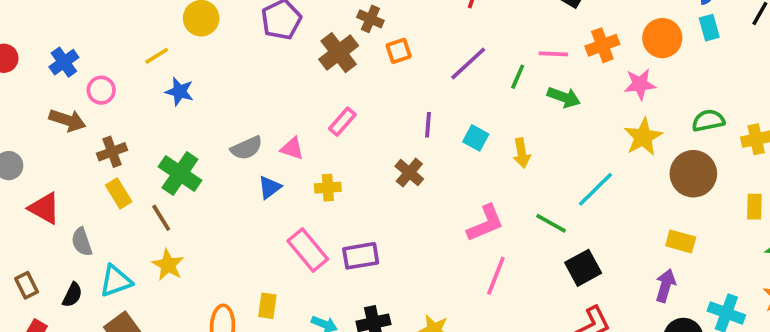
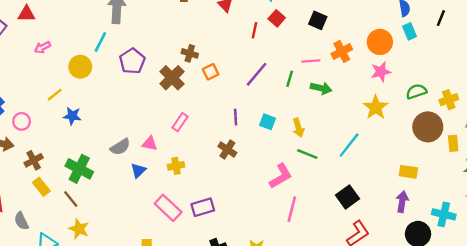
pink star: (640, 84) -> (381, 72), moved
brown circle: (693, 174) -> (428, 127), moved
green line: (551, 223) -> (307, 154), moved

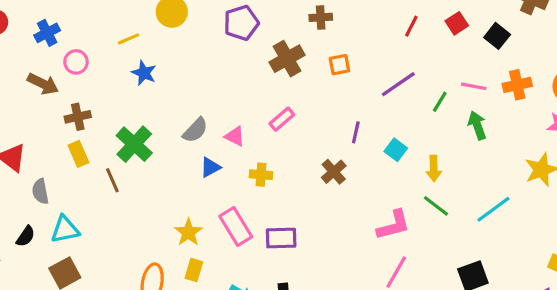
red square: (277, 18) -> (457, 23), moved
brown cross: (190, 53) -> (321, 17), moved, turned -35
green arrow: (321, 88) -> (477, 125), turned -138
gray semicircle: (120, 147) -> (195, 130), turned -30
yellow star: (79, 229) -> (188, 232), moved

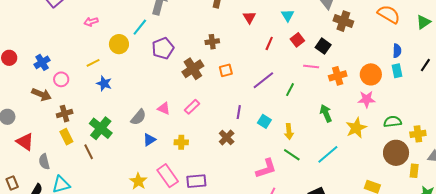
pink line: (474, 86) -> (311, 67), moved
green arrow: (477, 125) -> (326, 113), moved
pink triangle: (235, 136) -> (164, 108), moved

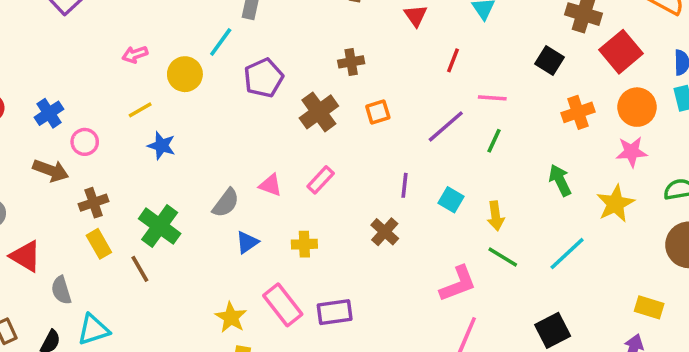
pink arrow: (91, 22) -> (135, 54), moved
red square: (297, 40) -> (621, 52), moved, size x1.6
pink line: (311, 67) -> (492, 98), moved

